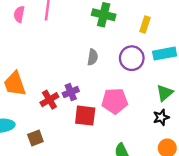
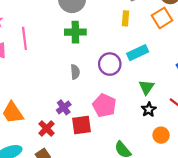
yellow rectangle: (145, 24) -> (126, 18), moved
red cross: (49, 100) -> (46, 128), moved
pink pentagon: (115, 101) -> (104, 105), turned -30

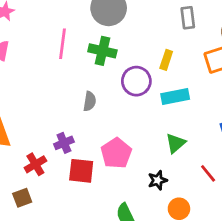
yellow rectangle: (126, 18) -> (166, 60), moved
pink line: (24, 38) -> (63, 44), moved
purple circle: (110, 64) -> (136, 81), moved
black star: (149, 110) -> (158, 180), moved

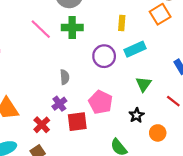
pink line: (63, 44) -> (41, 29), turned -40
purple circle: (136, 81) -> (104, 56), moved
gray semicircle: (90, 101) -> (65, 77), moved

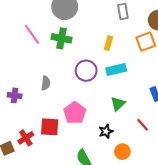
purple cross: (59, 104) -> (15, 95), moved, turned 32
red cross: (42, 125) -> (26, 138), moved

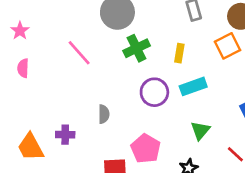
green cross: (62, 38) -> (137, 48), moved, turned -30

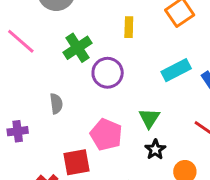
green cross: (137, 48) -> (78, 48), moved
cyan rectangle: (193, 86) -> (176, 70), moved
green triangle: (200, 131) -> (149, 118), moved

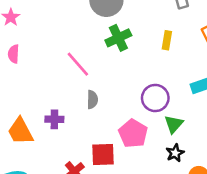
pink line: (21, 41) -> (78, 64), moved
green cross: (78, 48) -> (118, 38), moved
purple circle: (108, 73) -> (155, 98), moved

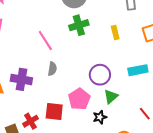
yellow rectangle: (167, 40) -> (115, 32), turned -32
purple cross: (54, 119) -> (21, 79), size x1.5
black star: (175, 153) -> (100, 117), moved

